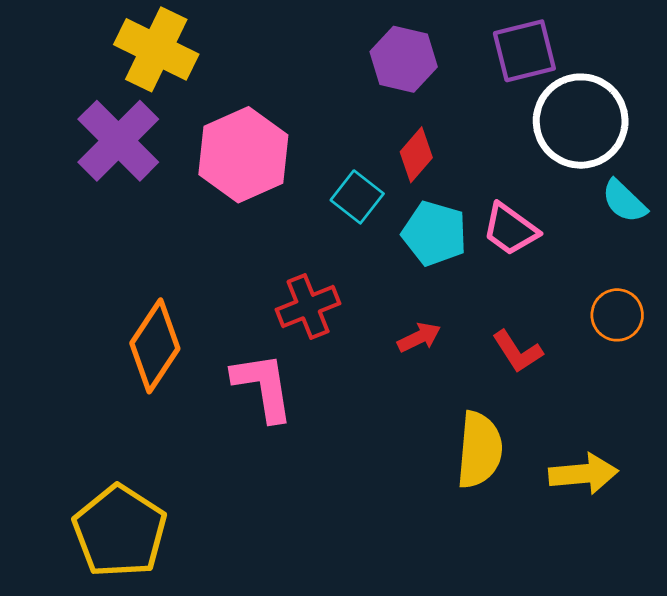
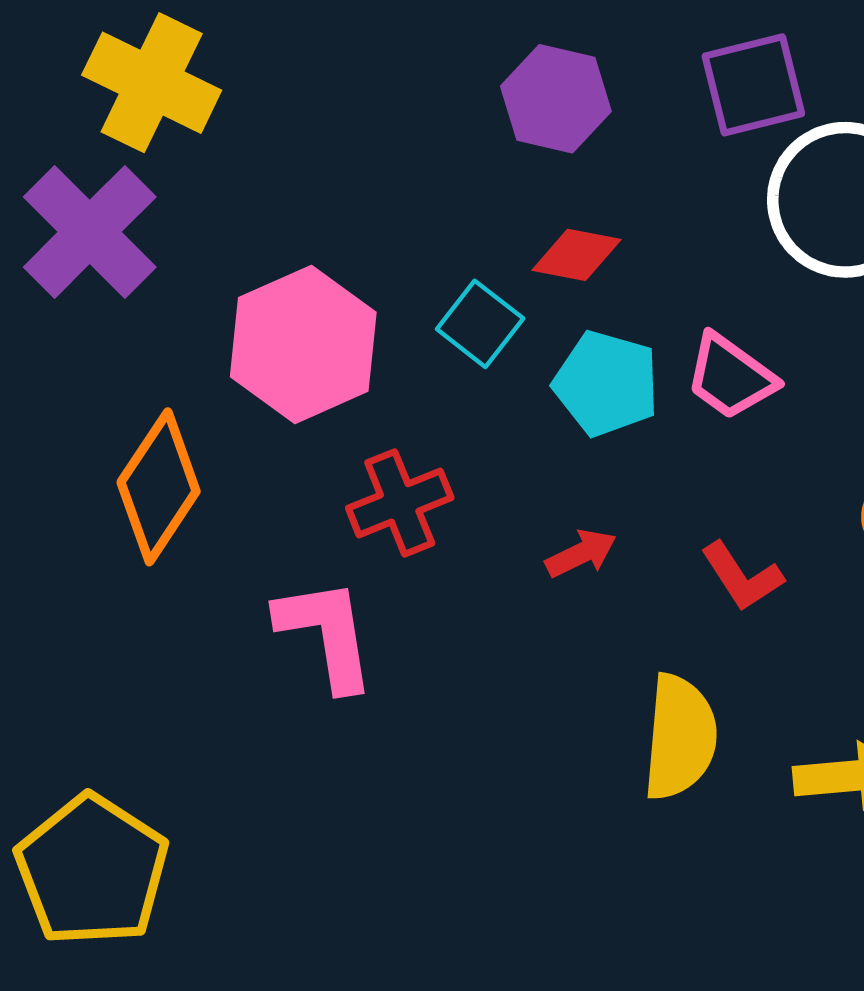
pink hexagon: (243, 155) -> (303, 344), moved
red diamond: (416, 155) -> (577, 255), turned 60
orange diamond: (155, 346) -> (159, 487), moved

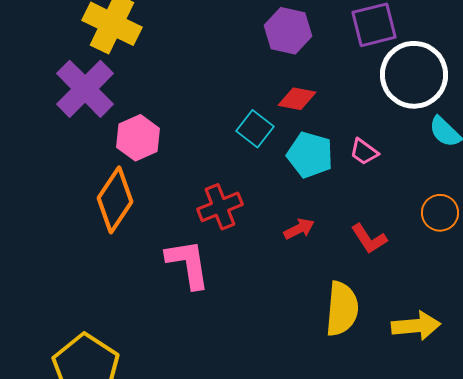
pink hexagon: (303, 344) -> (138, 138), moved, size x0.7
pink trapezoid: (730, 377) -> (364, 152), size x0.7

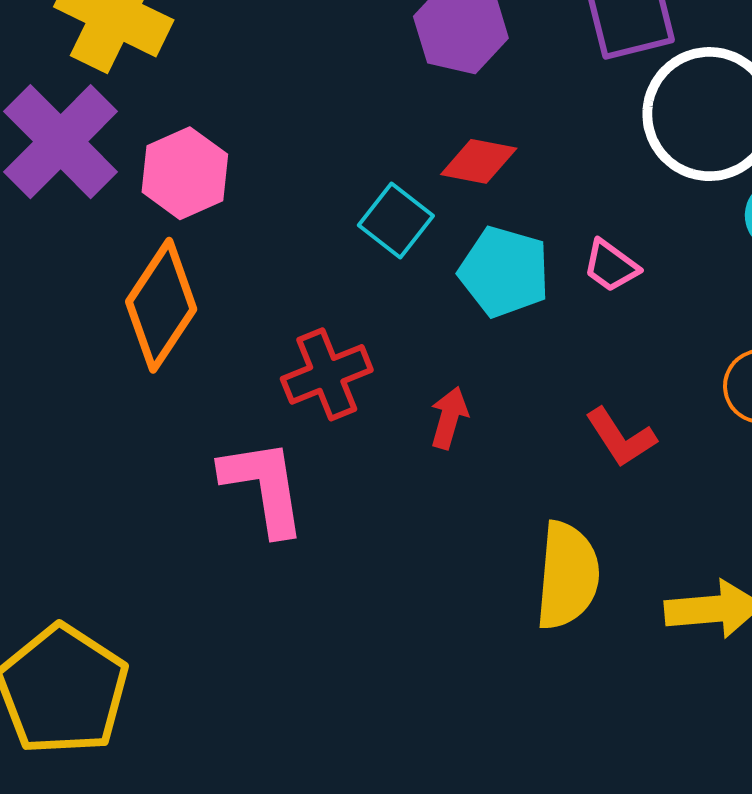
pink hexagon: (138, 138) -> (185, 173), moved
orange diamond: (115, 200) -> (161, 305), moved
red arrow: (299, 229) -> (449, 418), moved, turned -48

